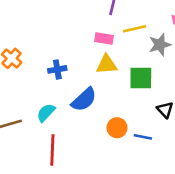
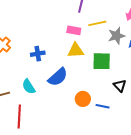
cyan semicircle: (46, 113) -> (29, 87), turned -77
red line: (52, 150) -> (19, 117), moved

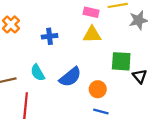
green square: (102, 61) -> (121, 61), moved
blue semicircle: (58, 77) -> (70, 77), moved
blue line: (103, 106) -> (101, 111), moved

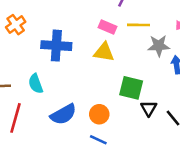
blue cross: (50, 36) -> (56, 46), size x1.6
blue semicircle: (70, 77) -> (63, 114), moved

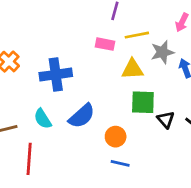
yellow triangle: (104, 52) -> (132, 69), moved
blue semicircle: (63, 114) -> (82, 116), moved

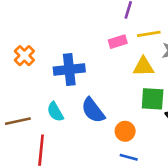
pink rectangle: (105, 44) -> (118, 42), turned -30
blue semicircle: (82, 116) -> (93, 110), turned 92

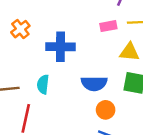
blue semicircle: (93, 110) -> (94, 83), moved, turned -60
cyan semicircle: (55, 112) -> (43, 84), turned 30

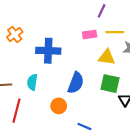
blue semicircle: (94, 83) -> (76, 83), turned -70
orange circle: (106, 110) -> (59, 106), moved

